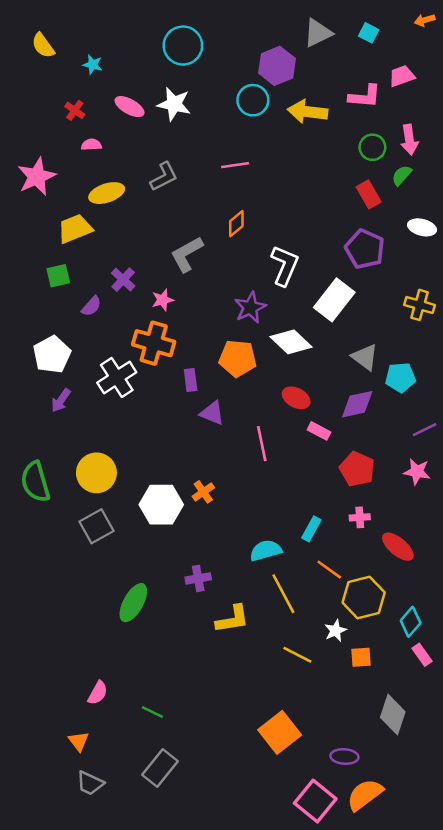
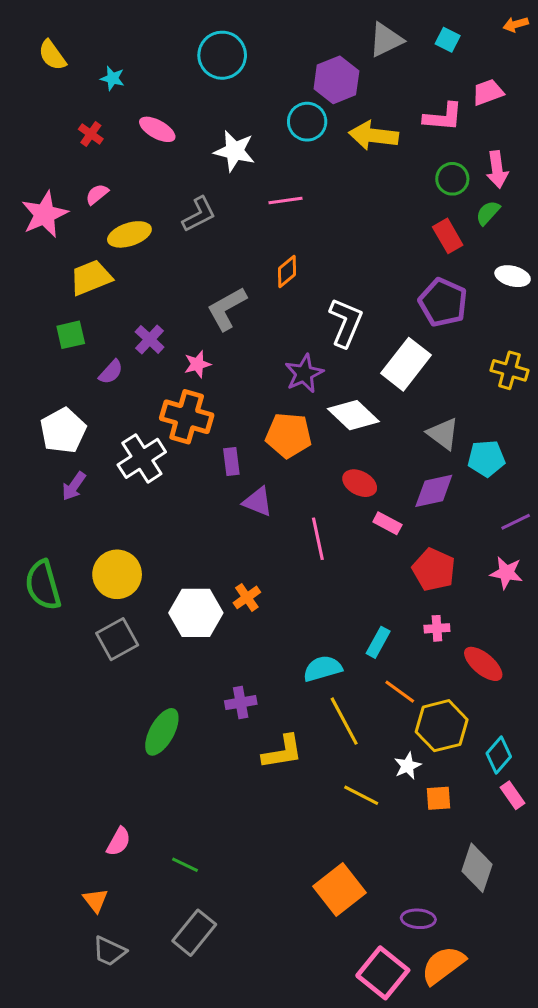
white star: (174, 104) -> (235, 151), moved
pink semicircle: (91, 145) -> (97, 194), moved, turned -36

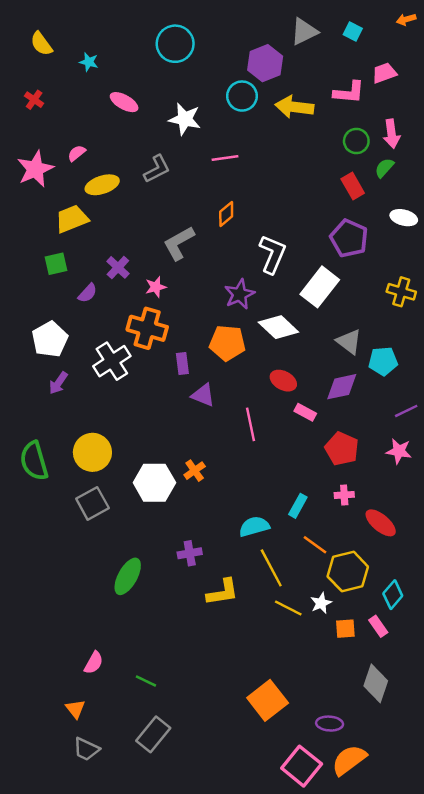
red cross: (91, 134) -> (34, 100), moved
yellow line: (361, 795) -> (288, 608), moved
pink rectangle: (513, 795) -> (378, 626), moved

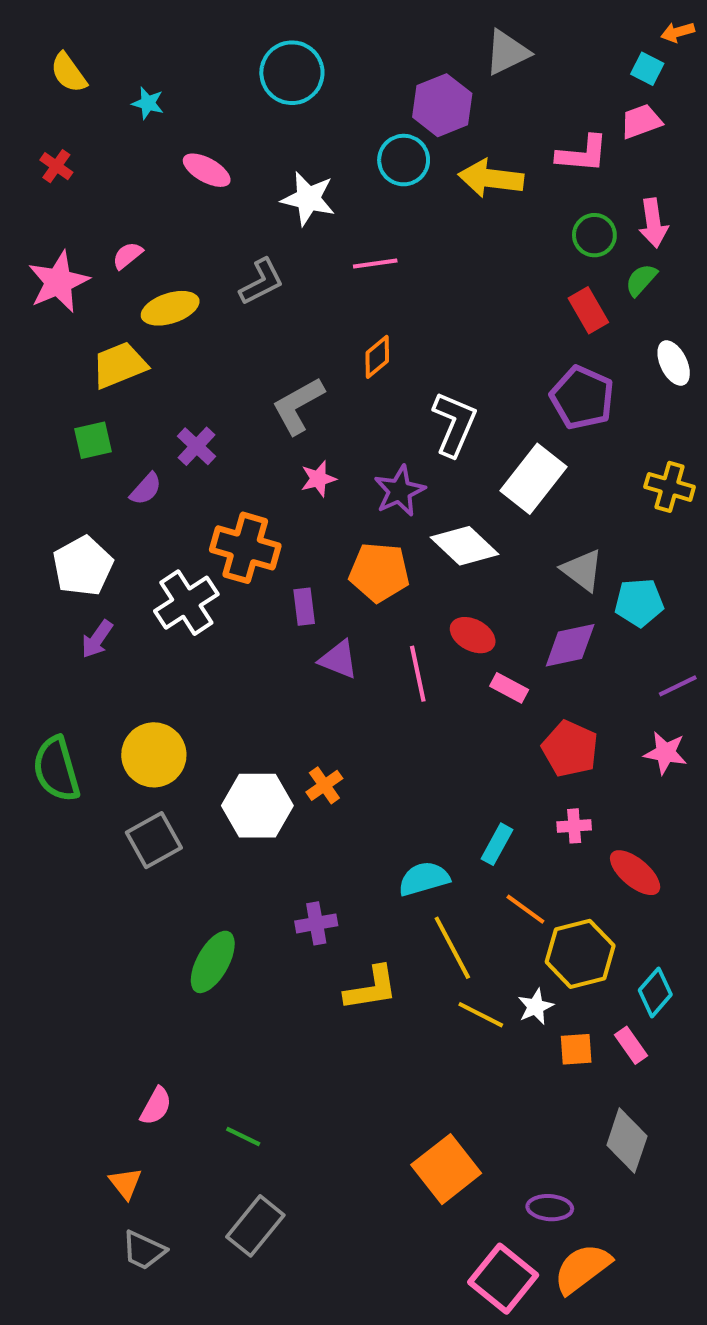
cyan square: (353, 32) -> (647, 69), moved
white ellipse: (404, 218) -> (674, 363), turned 50
pink star: (156, 287) -> (318, 479), moved
pink line: (251, 424) -> (418, 674), moved

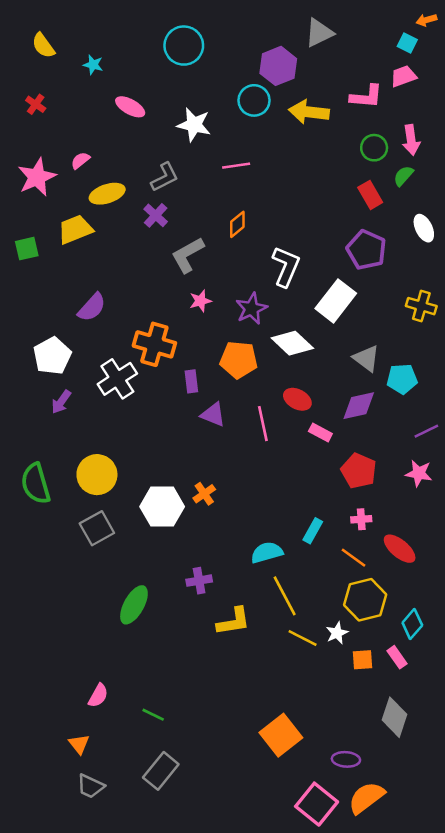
green square: (93, 440) -> (27, 249), moved
purple cross: (197, 446) -> (156, 215), moved
purple semicircle: (146, 489) -> (92, 307), size x1.4
orange line: (525, 909) -> (354, 558), moved

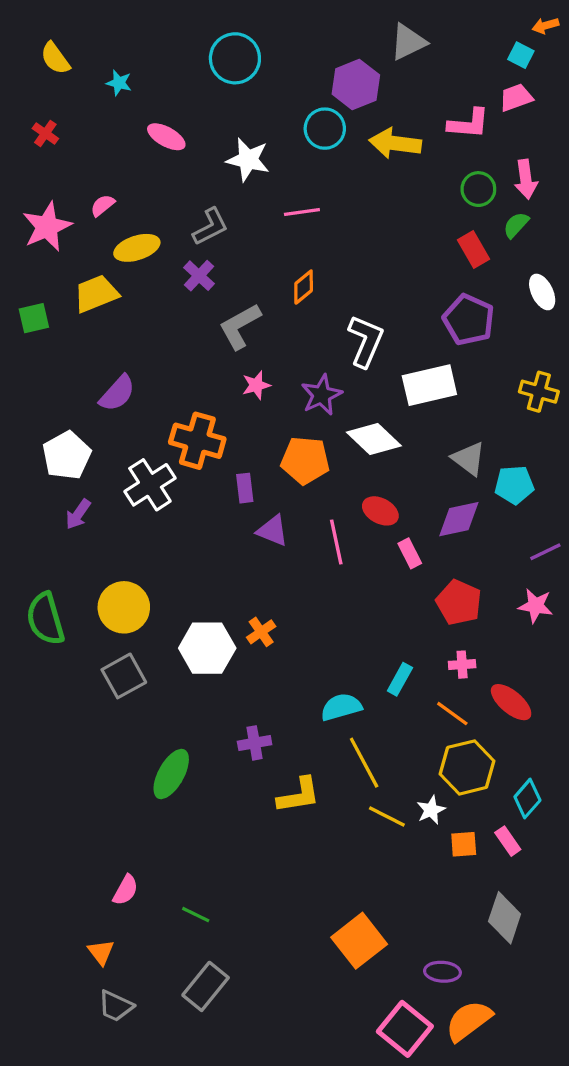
white rectangle: (336, 301) -> (429, 385), turned 39
pink rectangle: (320, 432) -> (410, 553), turned 35

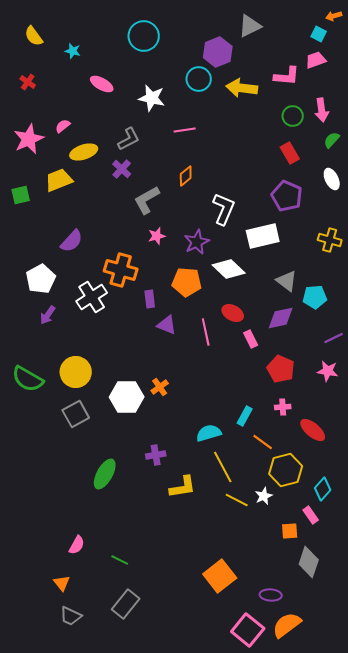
green semicircle: (516, 225) -> (332, 140), moved
green semicircle: (45, 619) -> (28, 379), turned -44
orange line: (452, 714) -> (263, 442), moved
orange square: (464, 844) -> (290, 531), moved

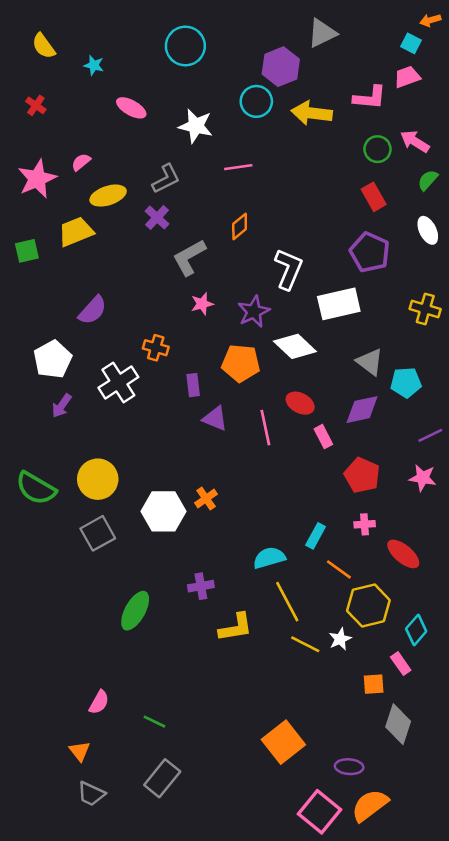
pink arrow: (322, 110) -> (415, 141), turned 130
orange cross: (121, 270) -> (156, 348), size x0.6

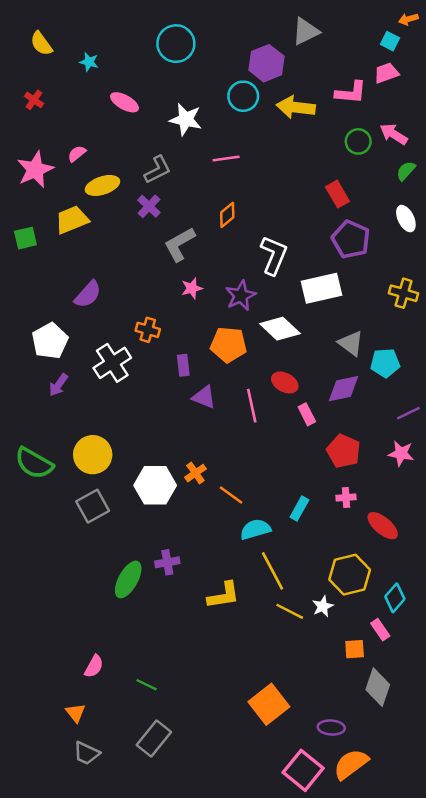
red rectangle: (374, 197) -> (337, 194), moved
orange line: (339, 569) -> (231, 495), moved
purple cross: (201, 586) -> (167, 562), moved

